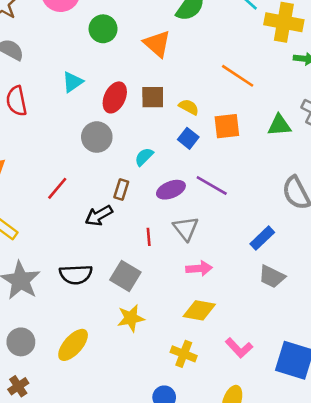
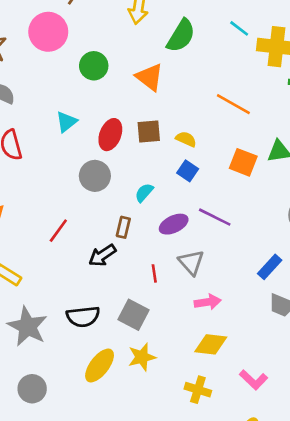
orange square: (227, 126) -> (243, 162), moved, turned 32
yellow ellipse: (73, 345) -> (100, 365), moved

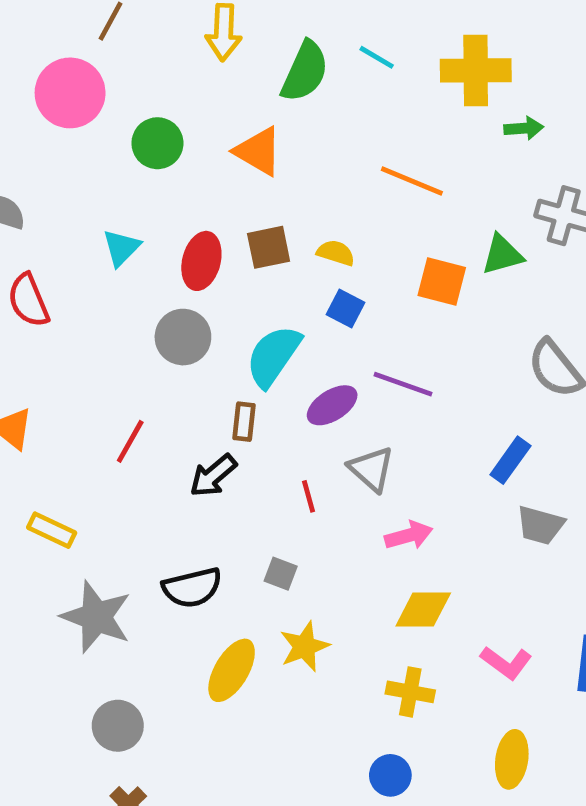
cyan line: (239, 28) -> (377, 57), moved
cyan semicircle: (144, 193) -> (273, 356), size x1.8
gray square: (133, 315) -> (281, 574), size x0.6

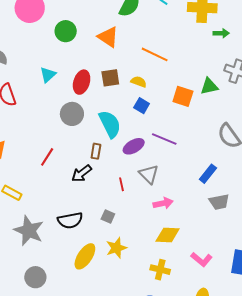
orange line: (412, 181) -> (155, 54), moved
cyan semicircle: (273, 356) -> (110, 124), turned 116
gray trapezoid: (540, 525) -> (219, 202), turned -30

